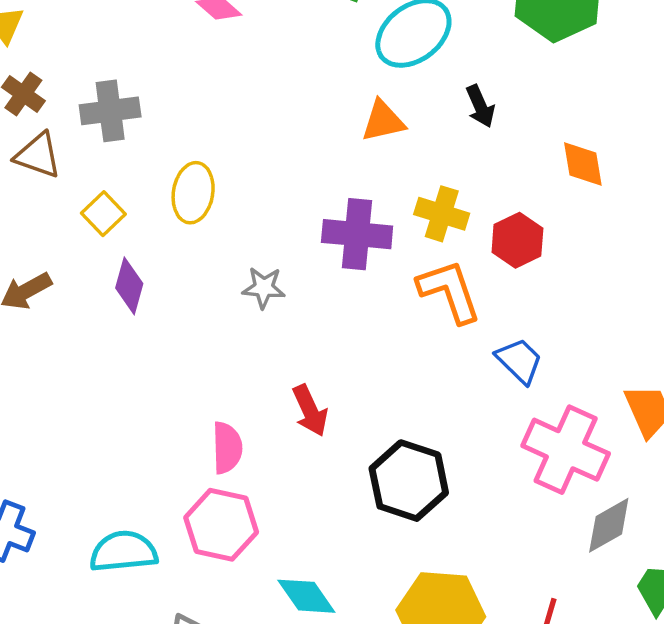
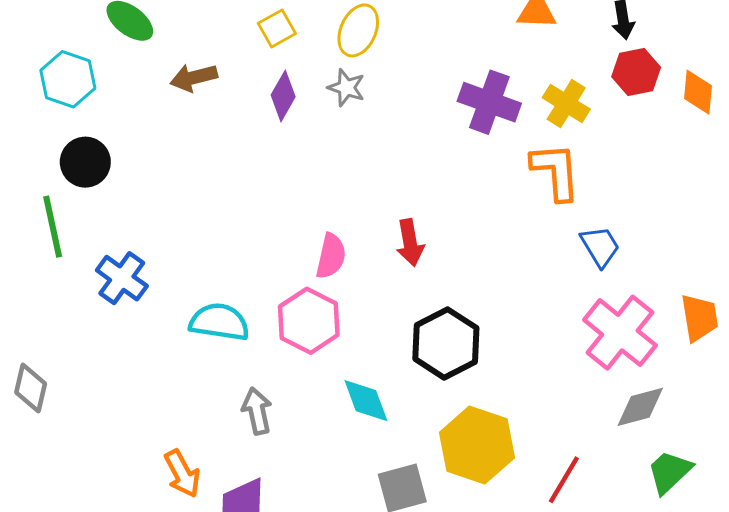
red hexagon: (517, 240) -> (636, 72), moved
gray star: (264, 288) -> (346, 88), moved
black hexagon: (409, 481) -> (446, 343), moved

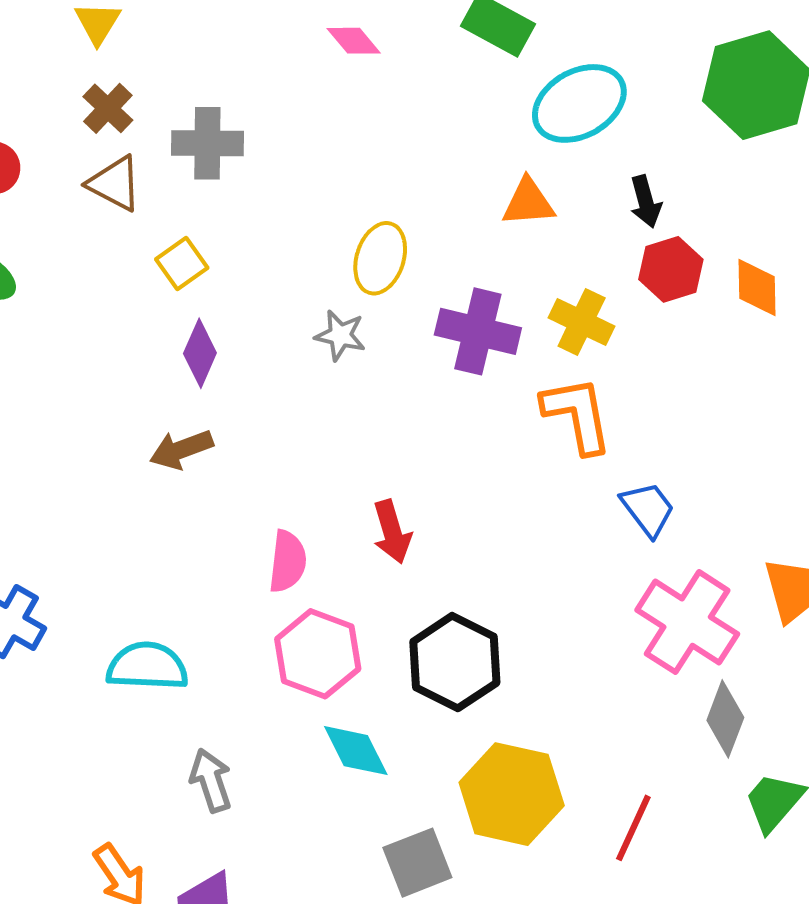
yellow ellipse: (358, 30) -> (380, 258), moved
brown arrow: (194, 78) -> (181, 449), moved
gray star: (346, 88) -> (340, 335), moved
pink hexagon: (309, 321) -> (318, 654), moved
gray diamond: (640, 407) -> (725, 719), turned -48

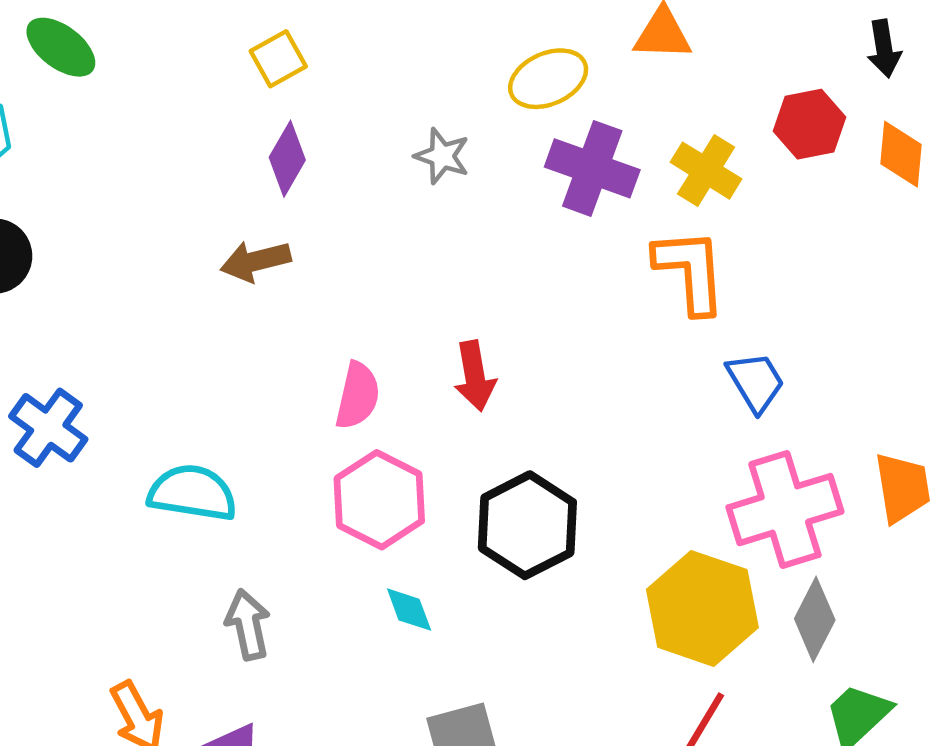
black arrow: (646, 202) -> (884, 49), moved
yellow ellipse: (380, 258) -> (548, 79), moved, turned 42
pink cross: (687, 622) -> (785, 510), turned 34
cyan diamond: (356, 751) -> (409, 610), size x0.7
yellow hexagon: (512, 794) -> (702, 608), moved

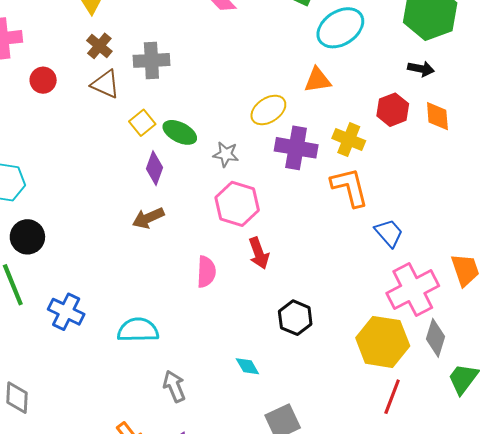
green ellipse: (61, 47) -> (180, 132), moved
black arrow: (884, 49) -> (421, 69), turned -60
pink hexagon: (379, 500) -> (237, 204), moved
black hexagon: (527, 525) -> (295, 318), size x0.7

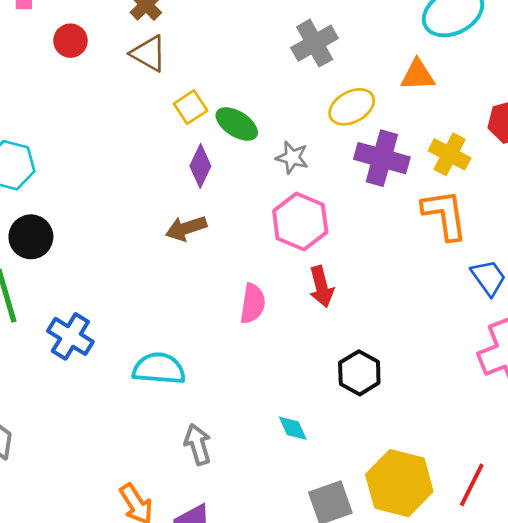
gray cross: (151, 60) -> (315, 43), moved, turned -32
yellow hexagon: (383, 342) -> (399, 483), moved

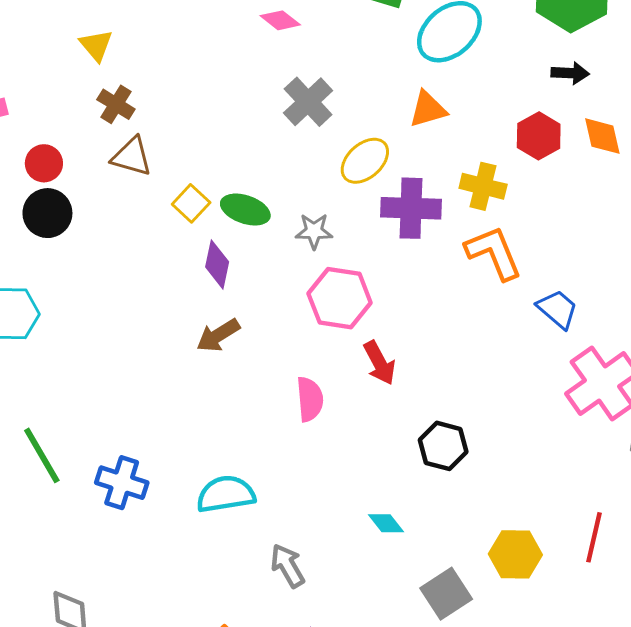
black circle: (31, 237) -> (47, 213), moved
yellow hexagon: (399, 483) -> (515, 554), size x0.7

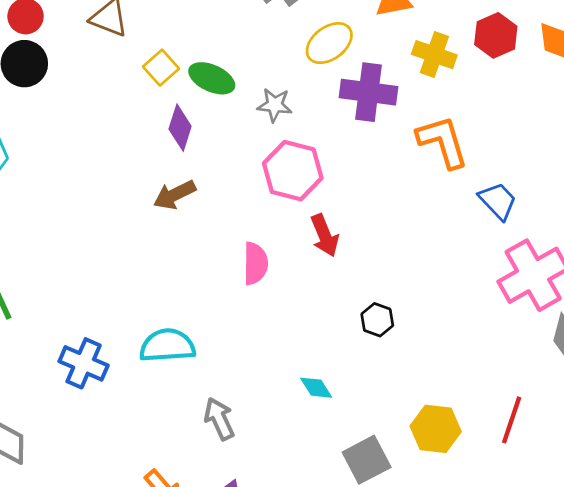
yellow cross: (483, 186) -> (434, 55), moved
black hexagon: (443, 446) -> (377, 320), size x0.7
blue cross: (122, 483) -> (84, 363), moved

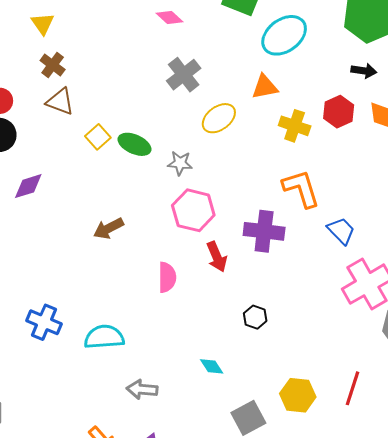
purple cross: (369, 92) -> (264, 231), moved
purple diamond: (180, 128) -> (28, 186), moved, turned 56
blue cross: (84, 363) -> (44, 322), moved
gray arrow: (219, 419) -> (142, 389), turned -60

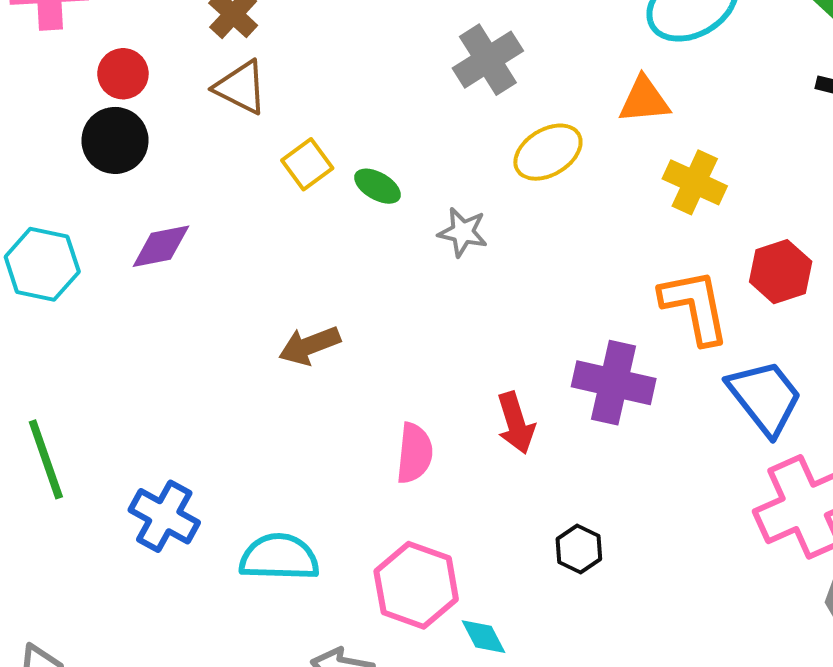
red hexagon: (339, 112) -> (781, 272), moved
green ellipse: (134, 144) -> (378, 186), size x0.7
pink hexagon: (193, 210) -> (416, 585), moved
blue trapezoid: (341, 231) -> (765, 397), size x1.4

